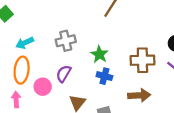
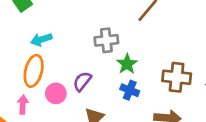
gray cross: (66, 41) -> (106, 40), moved

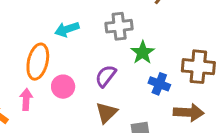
cyan arrow: (41, 40) -> (67, 29), moved
purple semicircle: (82, 81) -> (106, 76), moved
blue cross: (130, 90) -> (159, 84), moved

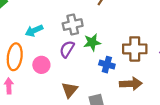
green star: (143, 52) -> (92, 42), turned 30
purple semicircle: (106, 76) -> (67, 49), moved
pink circle: (63, 87) -> (41, 65), moved

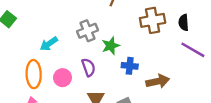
purple semicircle: (67, 49) -> (88, 67), moved, turned 138
brown cross: (135, 49) -> (153, 20), moved

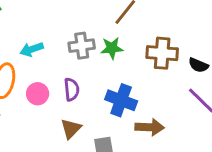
black semicircle: (184, 23) -> (198, 65), turned -77
green star: (111, 46) -> (112, 48), moved
blue cross: (130, 66) -> (121, 100), size x1.5

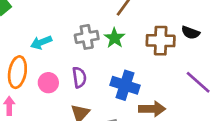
green star: (112, 48) -> (114, 38), turned -30
black semicircle: (198, 65) -> (190, 33), moved

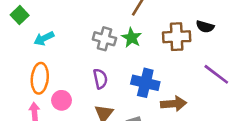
gray cross: (87, 37) -> (104, 39), turned 30
cyan arrow: (41, 42) -> (44, 38), moved
pink circle: (48, 83) -> (62, 100), moved

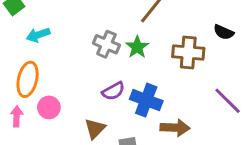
black semicircle: (205, 27) -> (224, 32), moved
purple semicircle: (100, 79) -> (113, 91), moved, turned 66

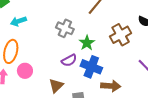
green star: (137, 47) -> (87, 43), moved
brown cross: (188, 52) -> (121, 35), turned -35

